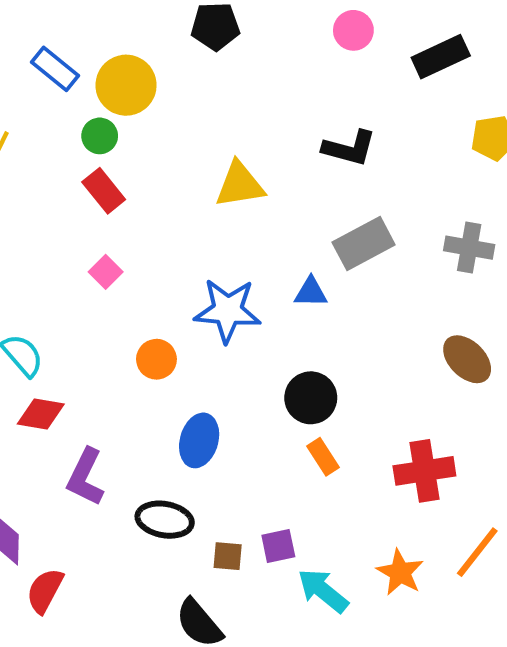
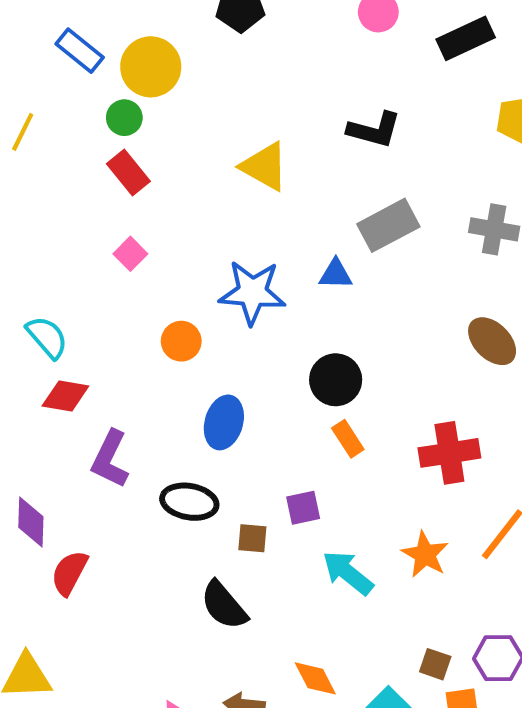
yellow triangle: (240, 185) -> (265, 166), turned 38
purple square: (278, 546) -> (303, 508), moved

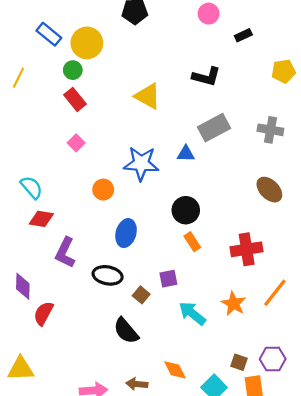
black rectangle: (466, 38) -> (243, 35), moved, size x0.6
brown square: (252, 538) -> (141, 295), turned 35

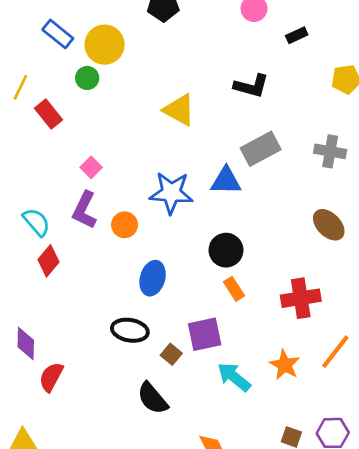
red rectangle: (75, 99) -> (48, 114), moved
blue triangle: (186, 154) -> (226, 181), size x1.4
red diamond: (41, 219) -> (48, 261), turned -60
purple L-shape: (65, 253) -> (85, 210), moved
purple square: (168, 279) -> (205, 334), size x1.5

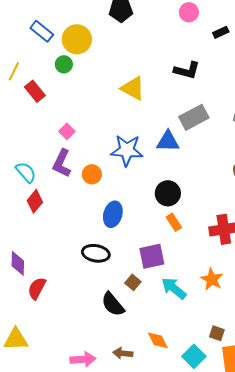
brown square: (171, 354) -> (133, 282), moved

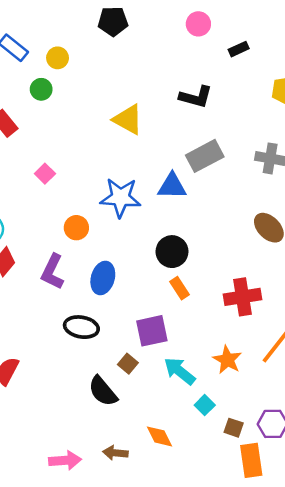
yellow circle: (77, 39) -> (58, 58), size x0.6
purple L-shape: (62, 163) -> (52, 272), moved
cyan square: (194, 356) -> (205, 405), moved, size x0.7

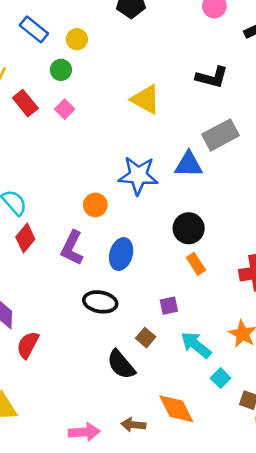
pink square: (45, 174) -> (65, 109), moved
purple square: (152, 331) -> (169, 306), size x0.6
orange diamond: (159, 436) -> (176, 409), size x1.4

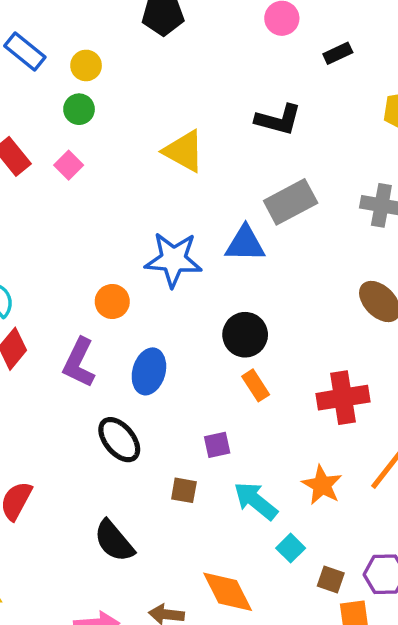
green circle: (61, 70) -> (79, 109), moved
black ellipse: (100, 302) -> (119, 440), turned 40
brown square: (146, 338) -> (184, 490), turned -30
black semicircle: (121, 365) -> (114, 541), moved

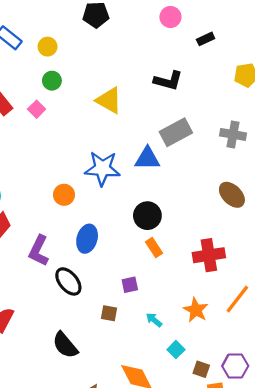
green circle: (79, 109) -> (52, 81), moved
purple L-shape: (79, 363) -> (39, 251), moved
cyan arrow: (256, 501) -> (154, 320), size x0.6

